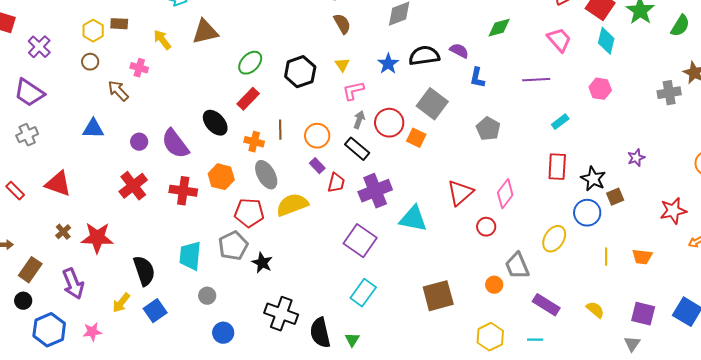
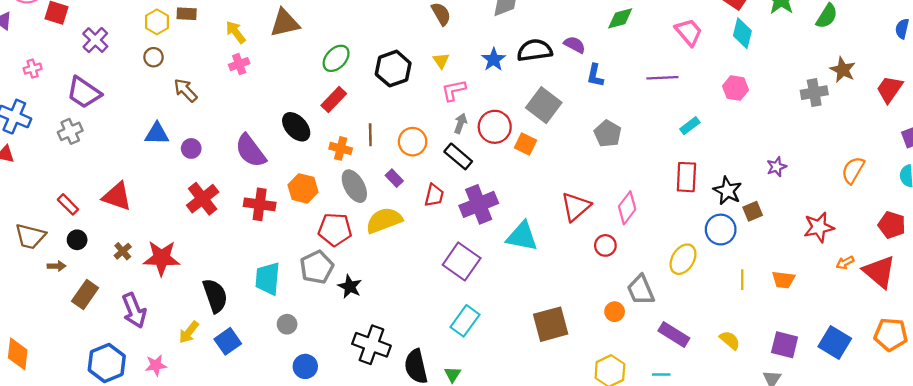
pink cross: (139, 68) -> (239, 64), moved, turned -36
gray cross: (27, 135) -> (70, 131), moved
purple circle: (139, 142) -> (191, 148), moved
purple rectangle: (317, 166) -> (394, 178), moved
black circle: (23, 301) -> (77, 240), moved

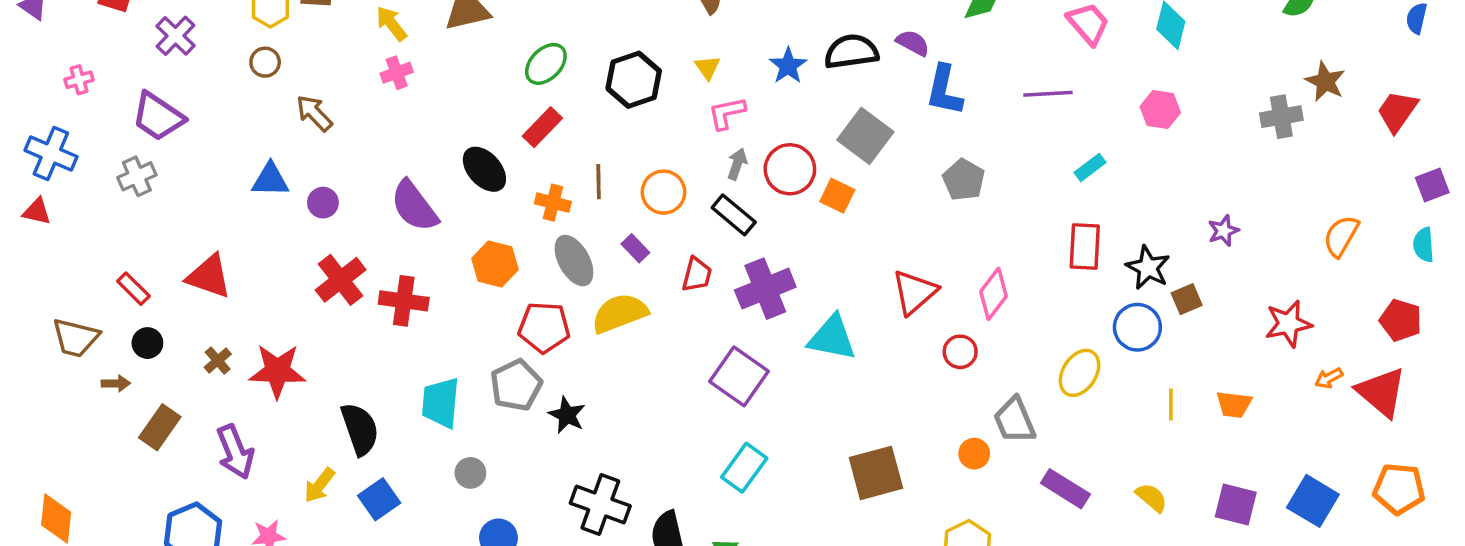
blue L-shape: (595, 75) -> (944, 90), size x1.4
red cross: (260, 204) -> (404, 301), moved

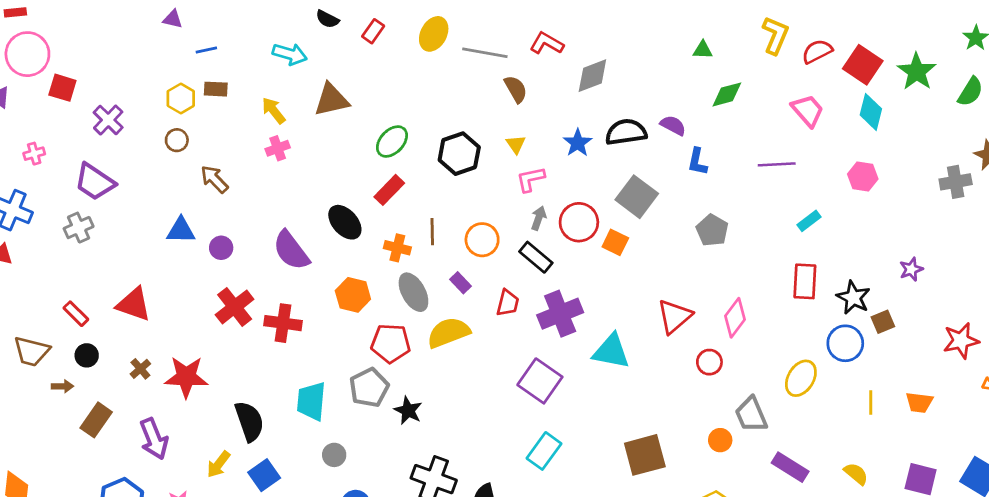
blue L-shape: (944, 90) -> (697, 162), size x0.7

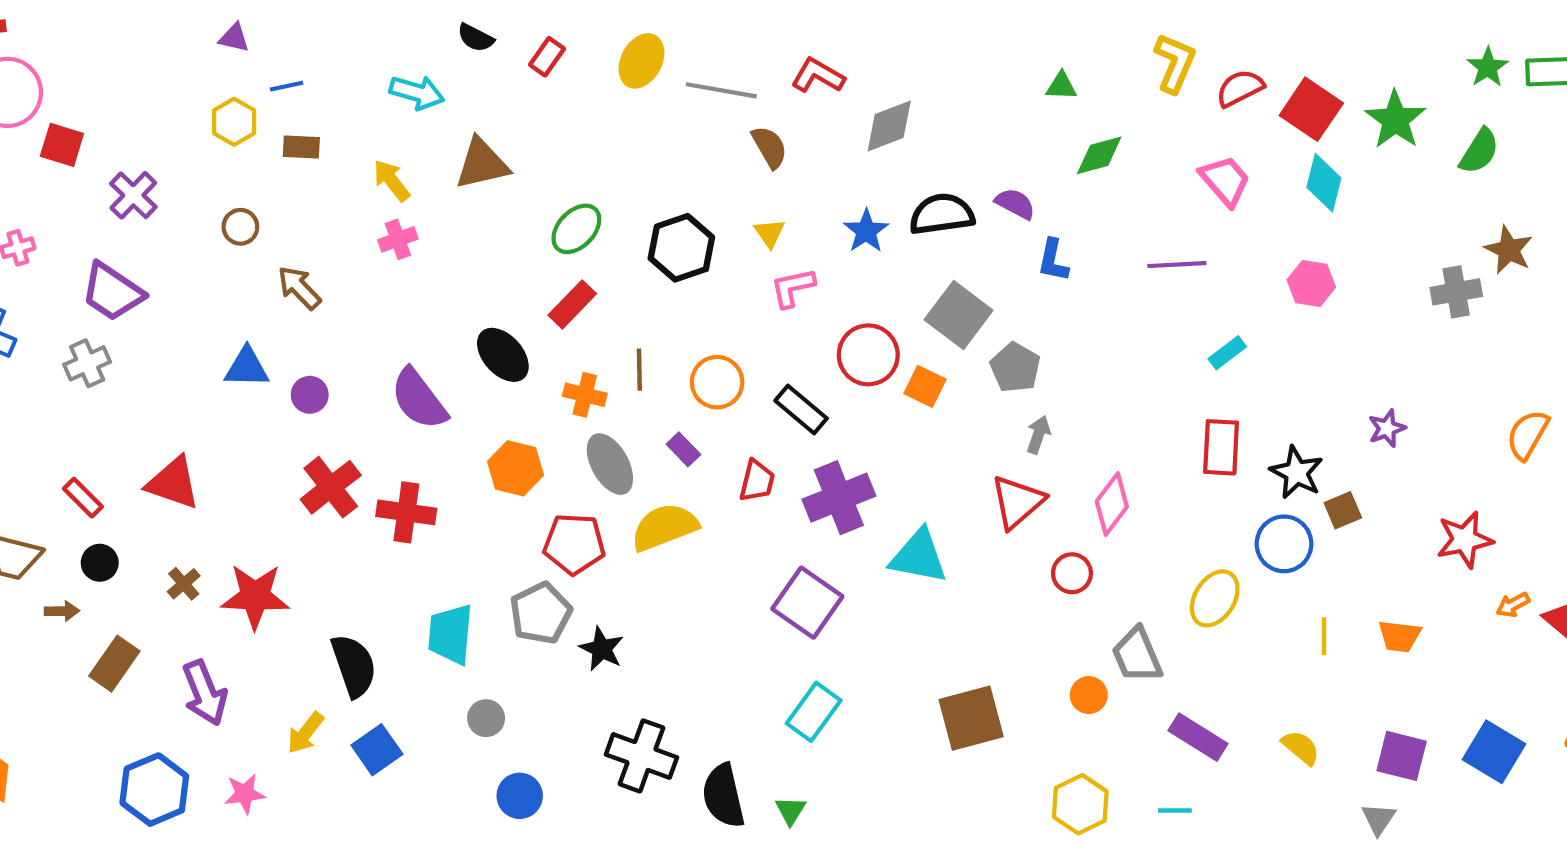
yellow hexagon: (181, 98) -> (234, 122), moved
gray arrow: (539, 218) -> (1038, 435), moved
gray pentagon: (712, 230) -> (1015, 367), moved

